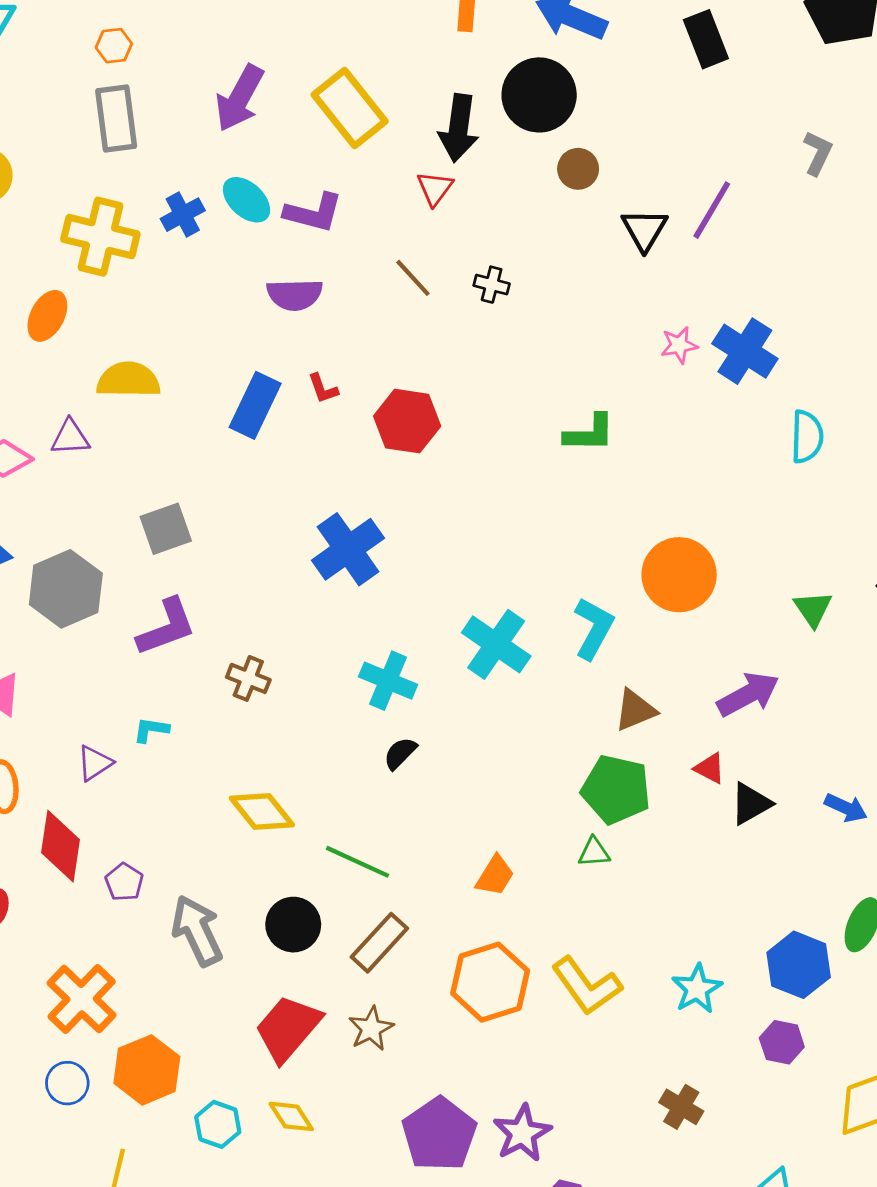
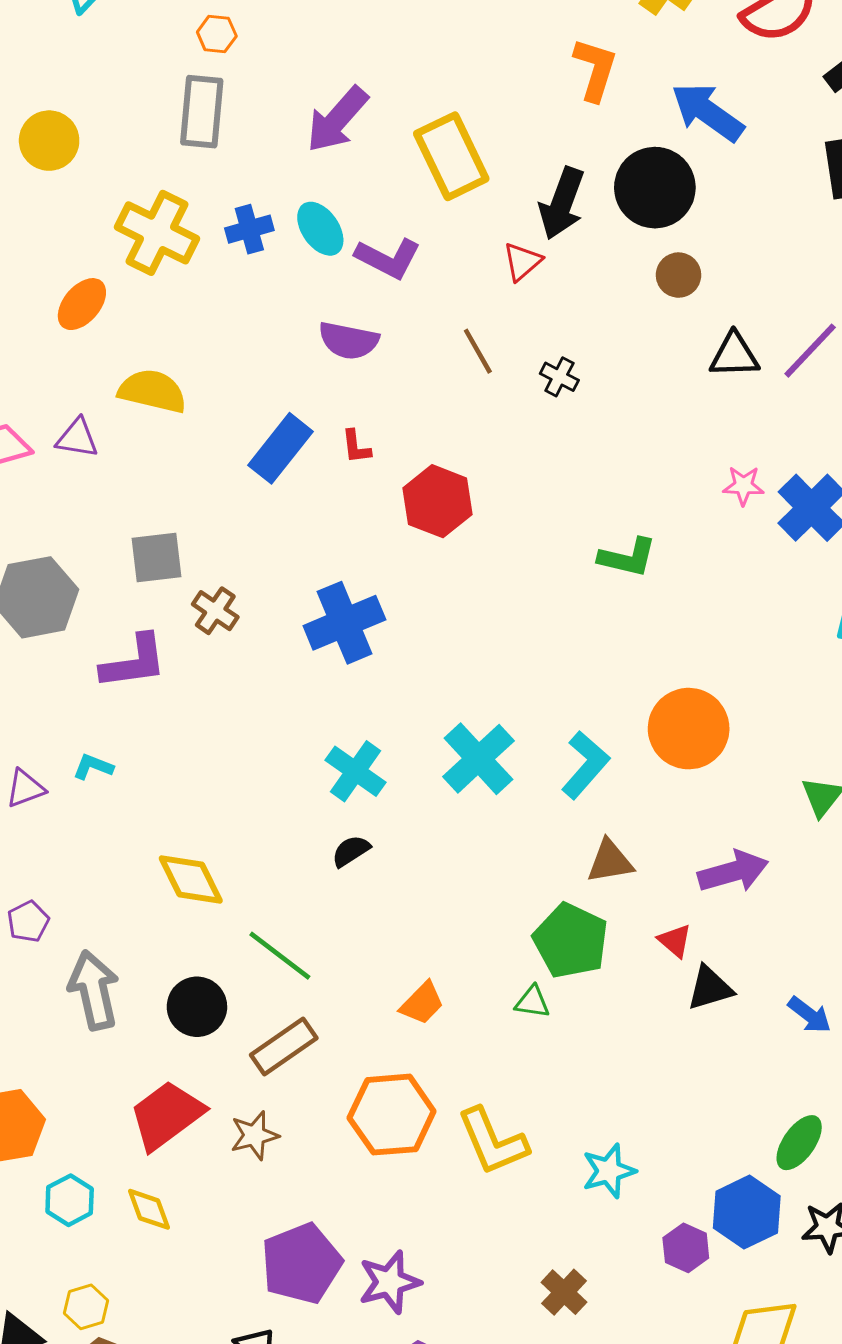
black triangle: (644, 230) -> (734, 355), turned 45
brown cross: (248, 678) -> (215, 611), moved
blue hexagon: (799, 965) -> (747, 1212), moved

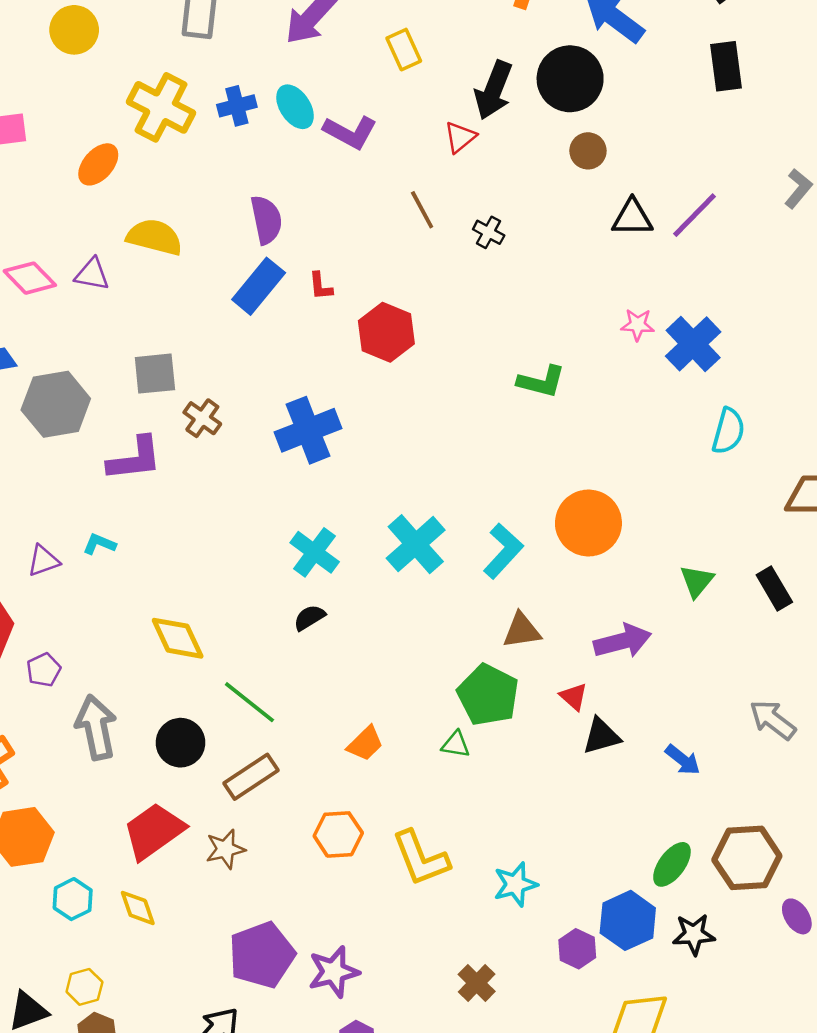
yellow rectangle: (451, 156) -> (404, 50), size x0.6
purple semicircle: (349, 341) -> (266, 220), moved, turned -114
orange hexagon: (392, 1115) -> (338, 834), size x0.7

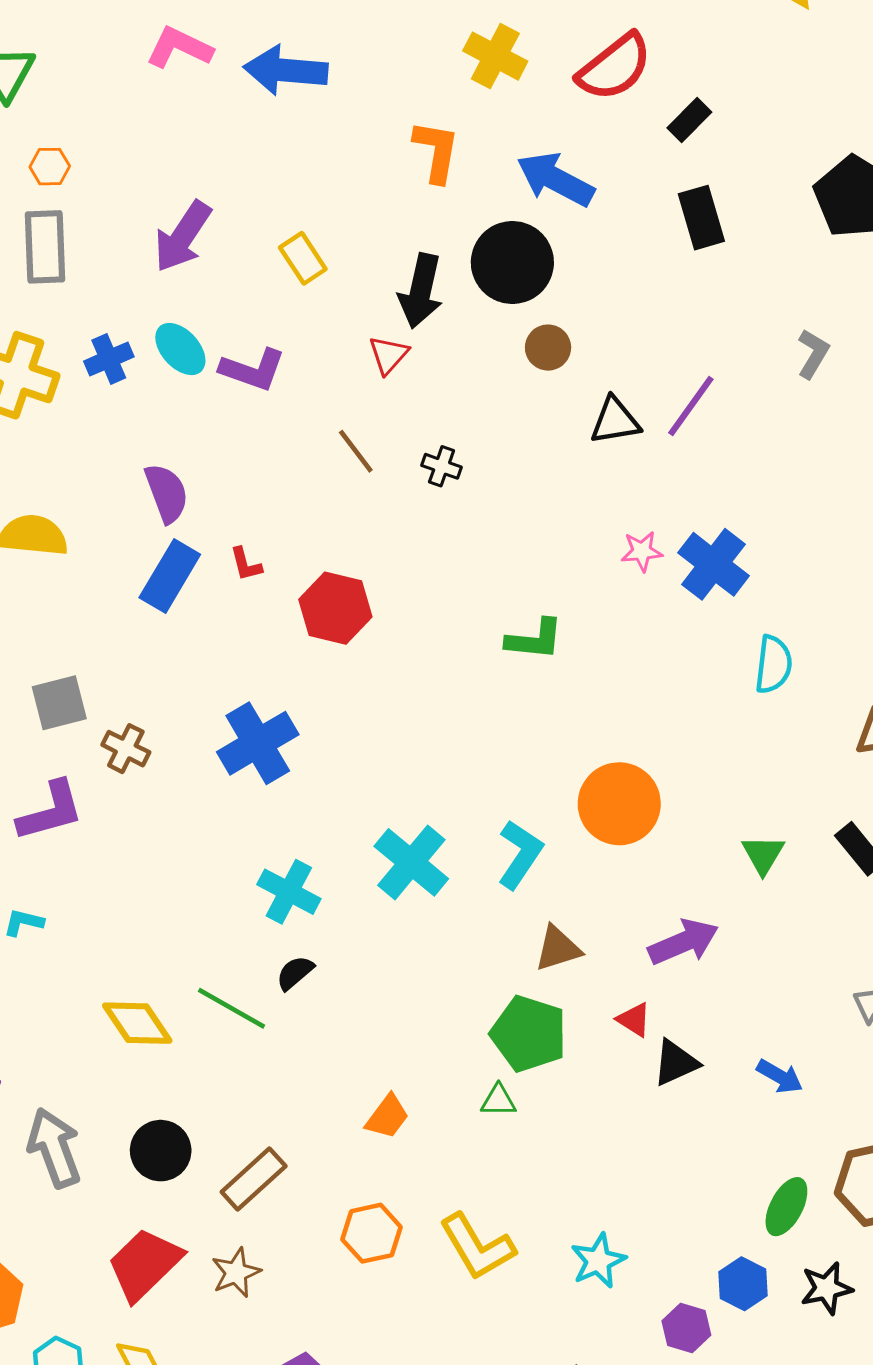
green line: (249, 702) -> (231, 1008), moved
blue hexagon: (628, 920) -> (743, 1284), size x0.7

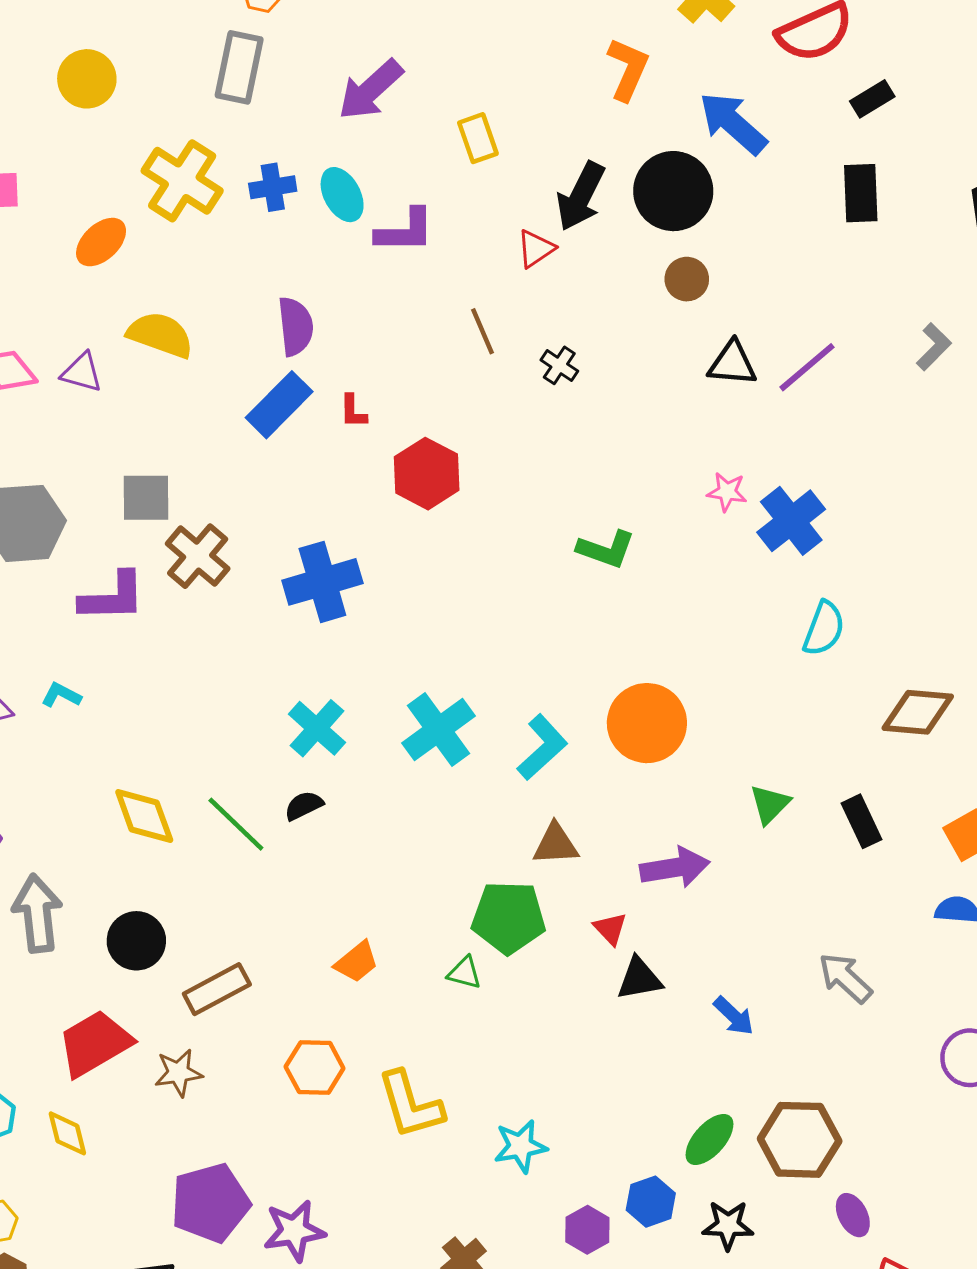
purple L-shape: (253, 370) -> (405, 231), turned -34
brown cross: (126, 749) -> (198, 556), size x1.4
green pentagon: (529, 1034) -> (509, 917), turned -30

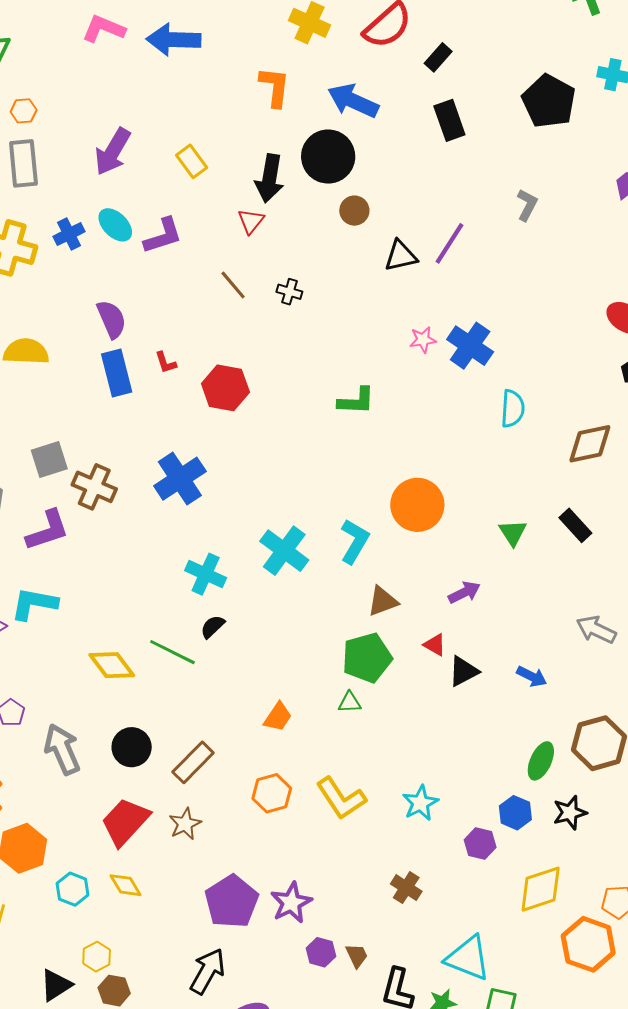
blue rectangle: (279, 405) -> (117, 373), turned -42
cyan L-shape: (61, 695) -> (34, 604), size x1.8
purple arrow: (675, 868) -> (464, 592), size x0.7

